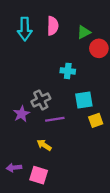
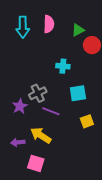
purple line: (55, 119) -> (51, 111), turned 30
yellow square: (96, 120) -> (87, 121), moved
yellow arrow: (44, 145) -> (41, 135), size x1.5
purple arrow: (14, 168) -> (18, 142), moved

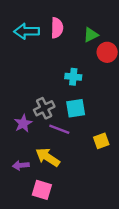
cyan arrow: (23, 27) -> (27, 31), turned 90
cyan square: (78, 93) -> (76, 108), moved

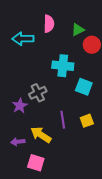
cyan arrow: (27, 31) -> (23, 39), moved
cyan cross: (73, 77) -> (63, 66), size x1.5
cyan square: (76, 108) -> (84, 87), moved, turned 30
purple line: (59, 129) -> (63, 120), moved, turned 60

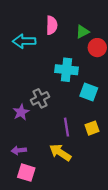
yellow arrow: (41, 135) -> (60, 152), moved
pink square: (36, 163) -> (26, 173), moved

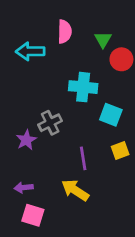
green triangle: (82, 32) -> (103, 39), turned -32
yellow square: (92, 128) -> (120, 150), moved

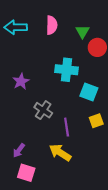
cyan arrow: (30, 51) -> (16, 27), moved
gray cross: (50, 123) -> (43, 110), moved, turned -30
purple star: (26, 140) -> (21, 81), moved
purple arrow: (24, 187) -> (19, 150), turned -48

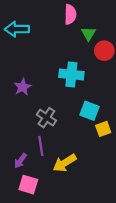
pink semicircle: (52, 25) -> (70, 14), moved
cyan square: (89, 92) -> (90, 111), moved
purple line: (67, 127) -> (41, 146), moved
yellow arrow: (60, 153) -> (65, 163), turned -65

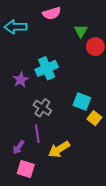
pink semicircle: (70, 14) -> (52, 13), moved, turned 72
cyan cross: (71, 75) -> (47, 68), moved, turned -30
yellow square: (103, 129) -> (94, 118), turned -32

